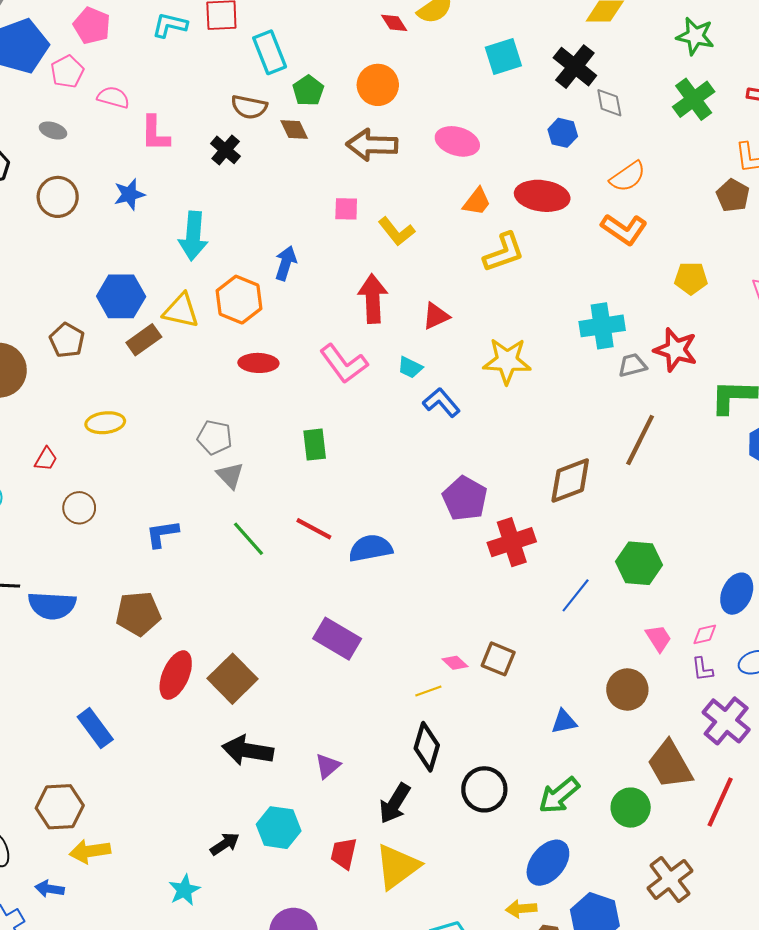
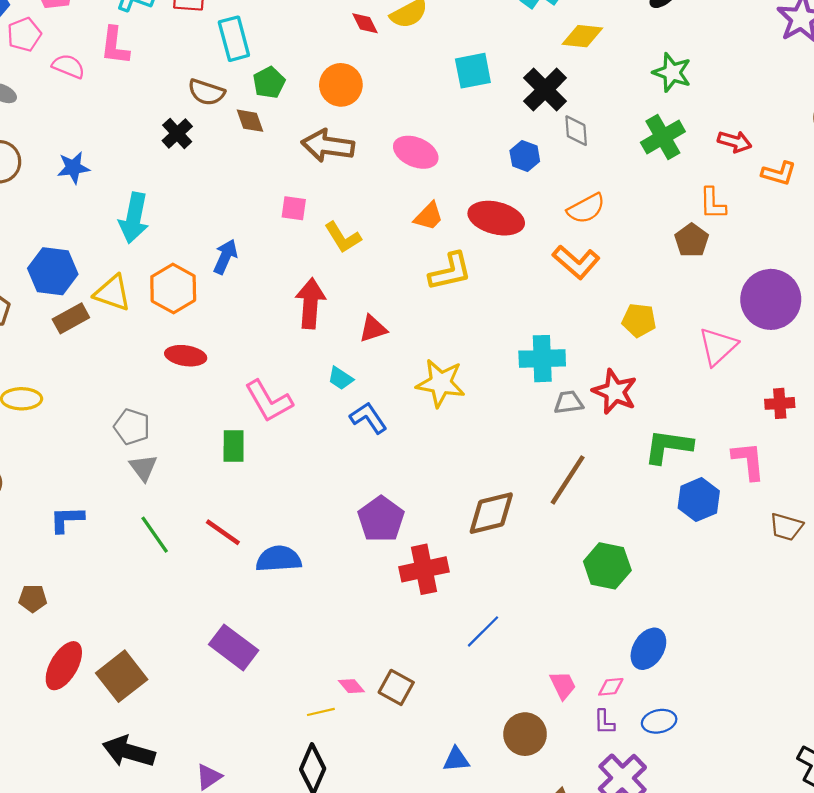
pink L-shape: (155, 134) -> (115, 46), moved
pink L-shape: (344, 364) -> (269, 401), moved
green hexagon: (639, 563) -> (607, 566), moved
brown pentagon: (138, 614) -> (33, 598), size x0.6

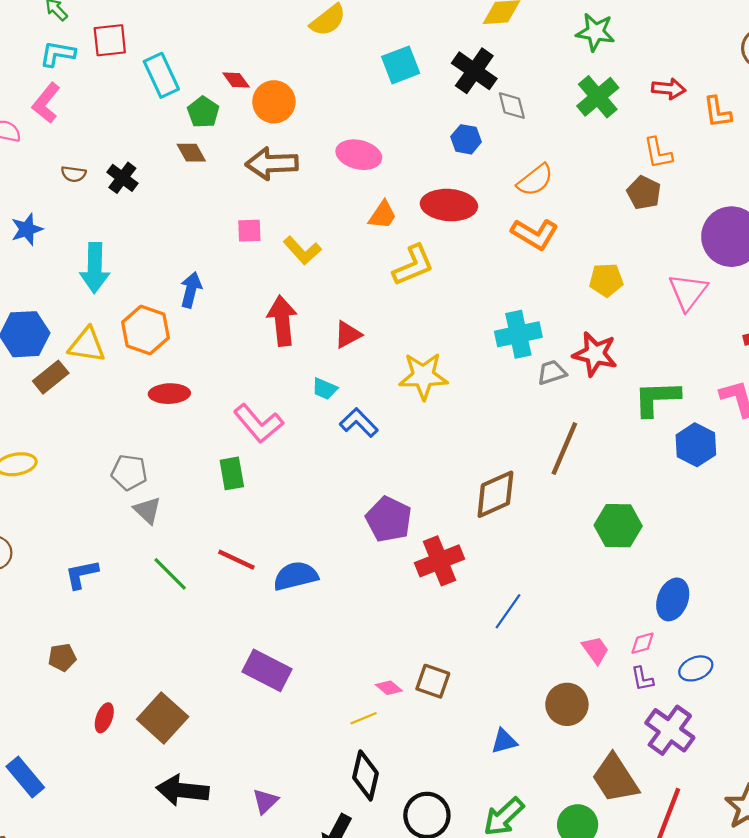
red diamond: (365, 23) -> (236, 80), moved
pink L-shape: (115, 46) -> (46, 103), turned 42
brown semicircle: (206, 92) -> (74, 174), moved, size x0.7
orange L-shape: (779, 173) -> (717, 112), turned 76
red ellipse: (64, 666) -> (104, 718), size x0.6

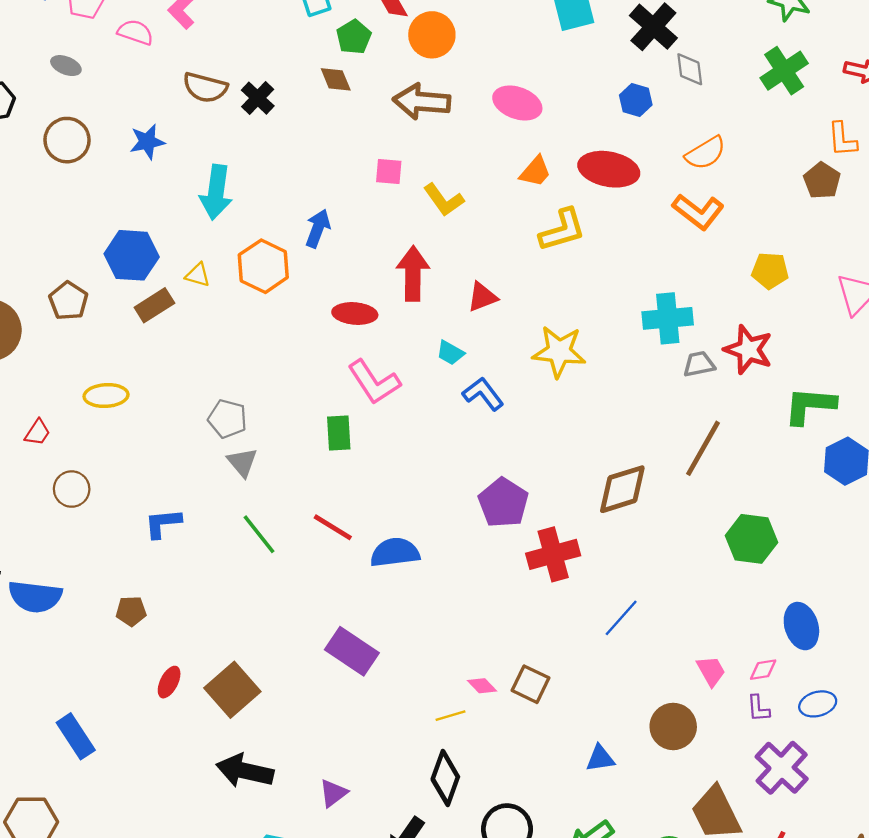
brown semicircle: (74, 174) -> (205, 88), size x1.6
yellow triangle: (87, 345) -> (198, 275), size x0.6
red ellipse: (169, 394) -> (355, 314), moved
blue ellipse: (673, 599) -> (801, 626), turned -45

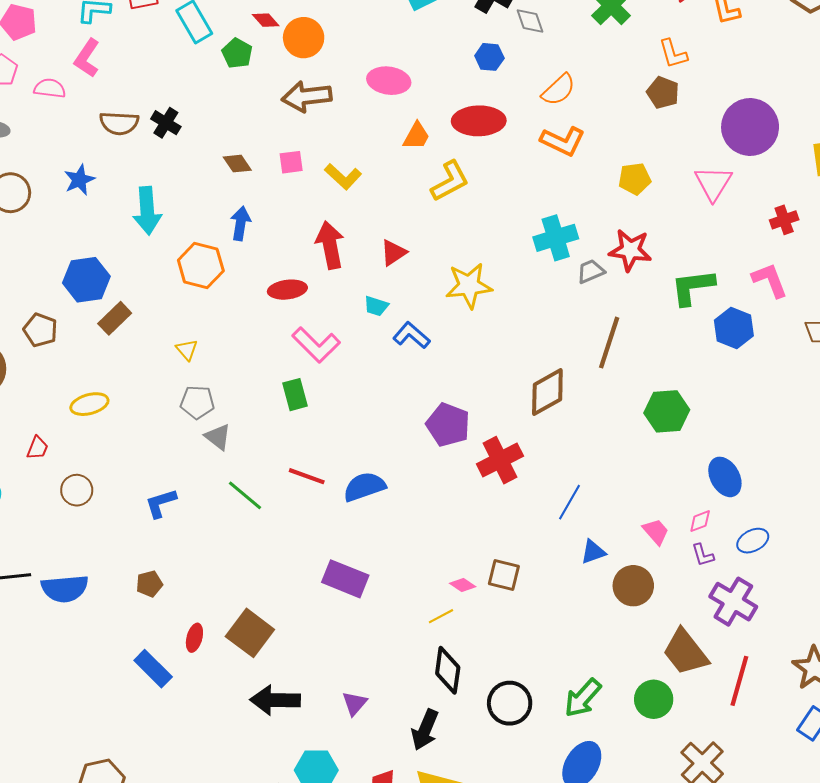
brown diamond: (336, 79) -> (237, 164), moved
yellow triangle: (198, 275) -> (187, 350), moved, turned 45
blue rectangle: (76, 736) -> (153, 669), moved
blue triangle: (600, 758) -> (593, 552), moved

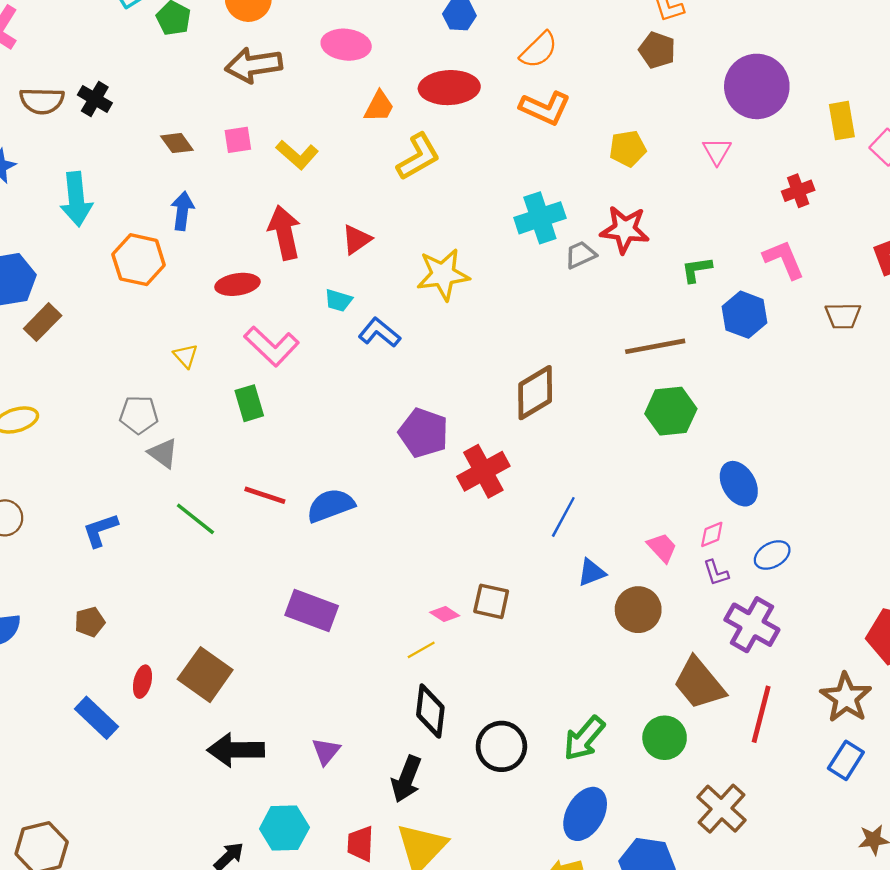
pink triangle: (713, 183) -> (717, 151), size x0.7
green L-shape: (693, 287) -> (697, 269), size x0.6
brown line: (609, 343) -> (655, 346), moved, turned 63
yellow triangle: (187, 350) -> (186, 356), moved

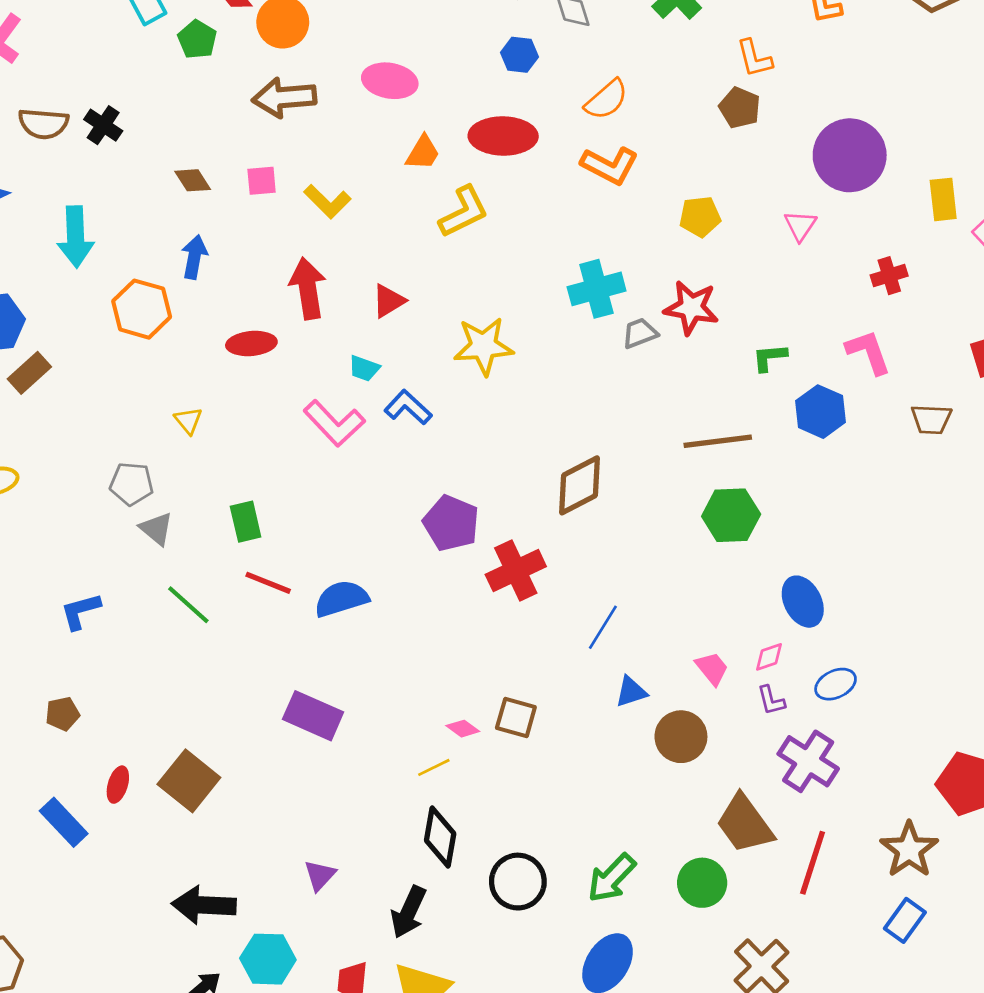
pink L-shape: (272, 346) -> (334, 423), moved
green rectangle: (249, 403) -> (246, 522), moved
black arrow: (236, 750) -> (204, 905), moved

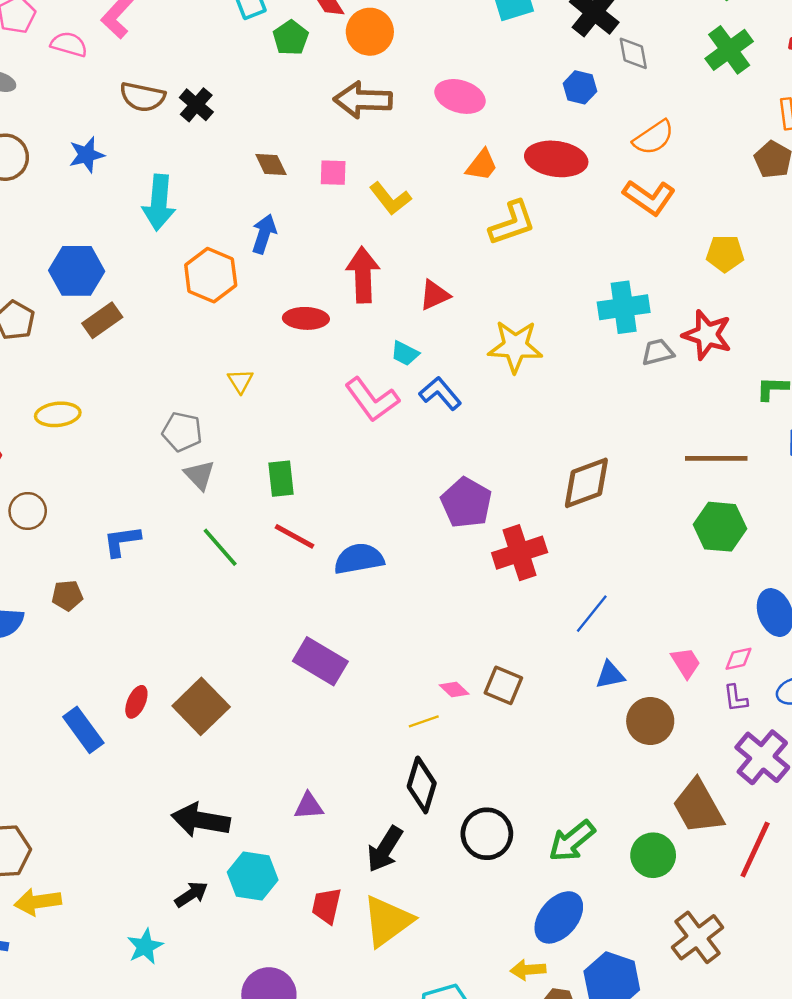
brown pentagon: (62, 714) -> (67, 595), moved
purple triangle: (320, 875) -> (309, 806), turned 36

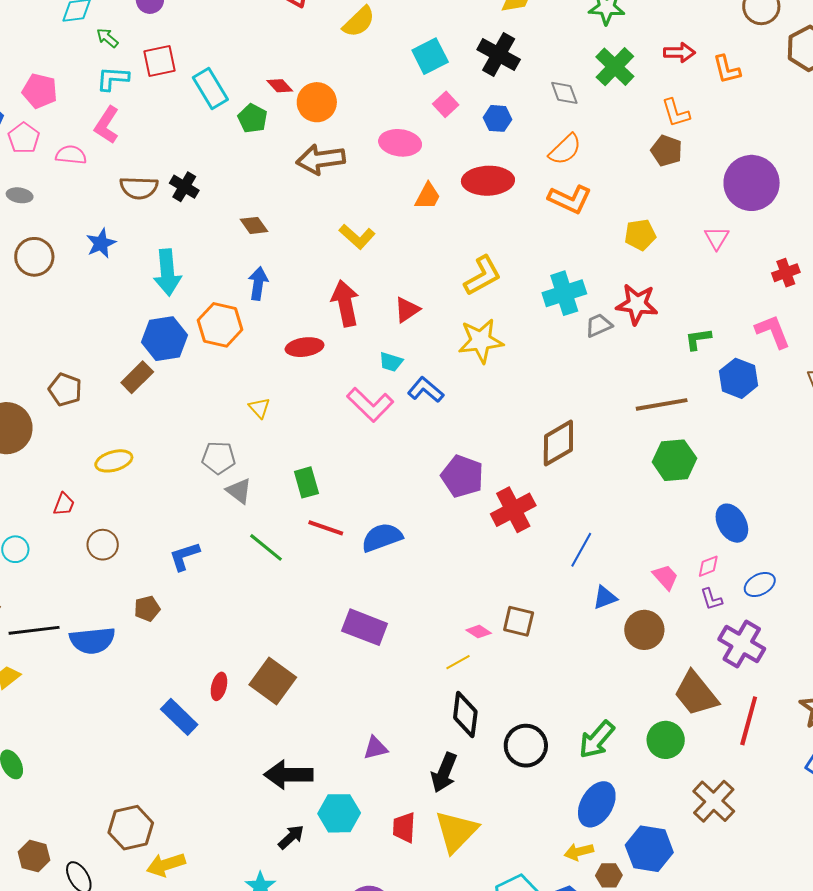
gray diamond: (633, 53) -> (564, 93), moved
pink square: (333, 173) -> (446, 104), moved, turned -35
yellow L-shape: (512, 223) -> (483, 276), moved
blue hexagon: (77, 271) -> (165, 339), moved

